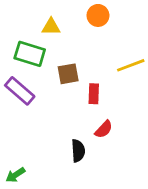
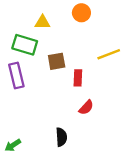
purple rectangle: (20, 91) -> (16, 76), turned 35
black semicircle: (78, 151) -> (61, 137), moved

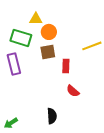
orange circle: (81, 13) -> (49, 32), moved
red semicircle: (86, 107) -> (73, 91), turned 88

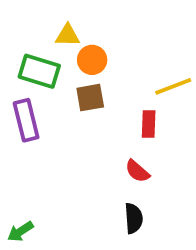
red rectangle: (66, 66) -> (149, 124), moved
black semicircle: (52, 116) -> (134, 218), moved

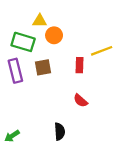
brown square: (90, 98) -> (43, 67), moved
red rectangle: (149, 124) -> (79, 65), moved
black semicircle: (134, 218) -> (60, 132), moved

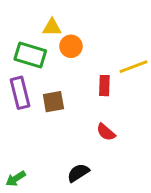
brown square: (43, 67) -> (53, 102), moved
black semicircle: (60, 132) -> (78, 173), turned -119

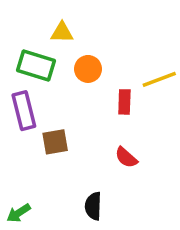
orange circle: (71, 46) -> (88, 69), moved
brown square: (53, 102) -> (55, 142), moved
black semicircle: (78, 173) -> (93, 206), turned -55

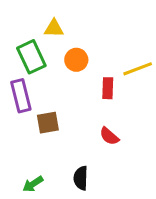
green rectangle: (36, 65) -> (31, 57), turned 48
green arrow: (19, 213) -> (33, 184), moved

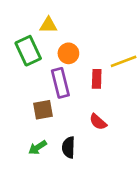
purple rectangle: (21, 96) -> (60, 83), moved
black semicircle: (81, 178) -> (68, 147), moved
green arrow: (33, 184) -> (38, 147), moved

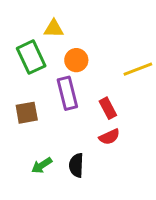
red rectangle: (97, 79) -> (108, 108), moved, turned -30
brown square: (43, 110) -> (27, 113), moved
red semicircle: (98, 122) -> (109, 137), turned -66

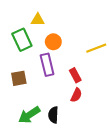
red semicircle: (109, 137) -> (76, 95), turned -40
green arrow: (42, 165) -> (29, 115), size x1.5

